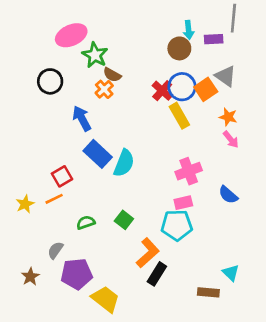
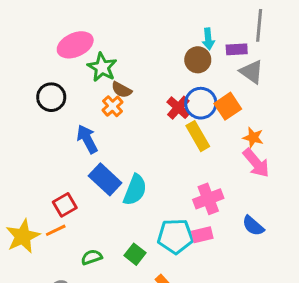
gray triangle: (226, 76) -> (252, 72), moved
pink arrow: (231, 139) -> (256, 163), size x1.5
yellow star: (25, 204) -> (23, 236), size x1.6
cyan pentagon: (177, 225) -> (175, 236), moved

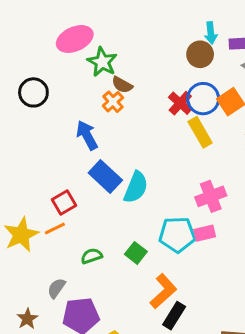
black circle: (51, 97) -> (33, 92), moved

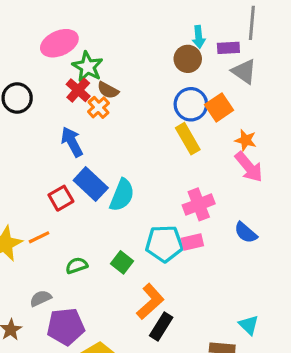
red cross: (180, 103) -> (78, 90), moved
red square: (64, 203) -> (61, 198), moved
gray semicircle: (56, 288) -> (41, 298), turned 30

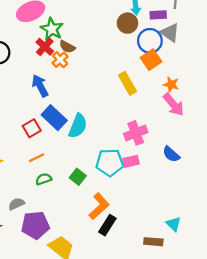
blue circle: (191, 104) -> (150, 41), moved
orange line: (39, 237) -> (36, 158), moved

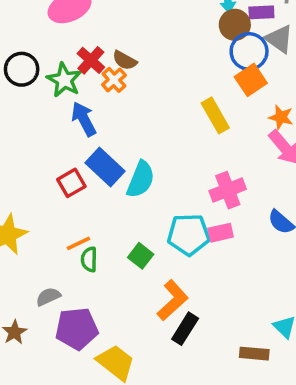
brown circle: (127, 23) -> (235, 25), moved
green star: (52, 29) -> (64, 80), moved
orange line: (36, 158) -> (78, 243), moved
green semicircle: (44, 179) -> (89, 259), turned -70

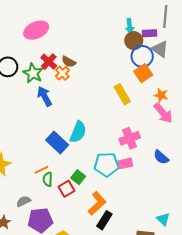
blue rectangle: (105, 167) -> (57, 142), moved
red square: (71, 183) -> (67, 189), moved

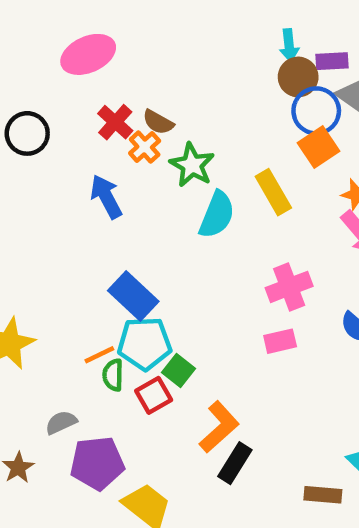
green star: (33, 73) -> (192, 165), moved
cyan semicircle: (78, 132) -> (217, 215), moved
cyan pentagon: (106, 165) -> (145, 343), moved

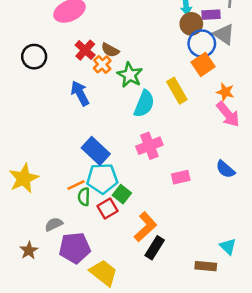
pink cross: (289, 287) -> (149, 146), moved

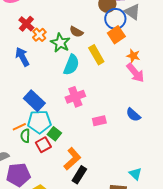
brown semicircle: (110, 50) -> (76, 32), moved

